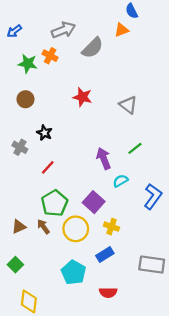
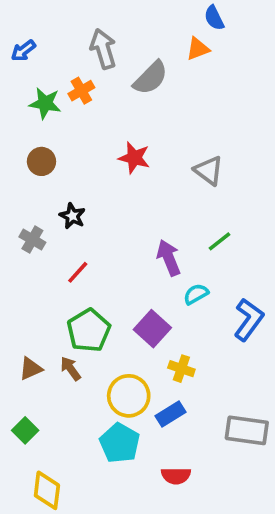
gray arrow: (63, 30) -> (103, 49), turned -85
orange cross: (50, 56) -> (81, 91), turned 32
yellow circle: (76, 229) -> (129, 396), moved

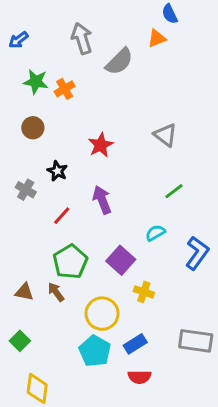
orange cross: (81, 91) -> (65, 89), moved
red star: (134, 158) -> (101, 145), moved, turned 30
purple arrow: (169, 258) -> (102, 200), moved
brown triangle: (31, 369) -> (24, 292), turned 36
blue rectangle: (170, 414) -> (135, 344), moved

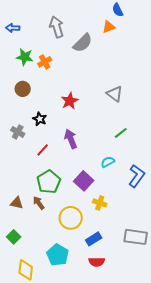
blue arrow: (18, 40) -> (13, 28), turned 40
cyan pentagon: (95, 351) -> (58, 255), moved

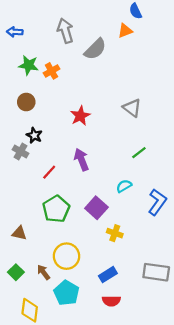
black star: (40, 119) -> (34, 135), moved
brown arrow: (39, 203) -> (43, 272), moved
yellow circle: (71, 218) -> (66, 256), moved

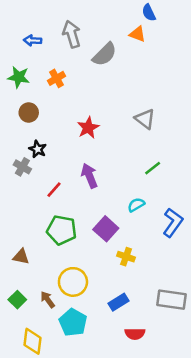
orange triangle: (125, 31) -> (137, 34), turned 42
blue arrow: (15, 32) -> (32, 40), moved
green star: (29, 65) -> (19, 77), moved
green pentagon: (56, 209) -> (62, 230), turned -30
red semicircle: (111, 301) -> (135, 334), moved

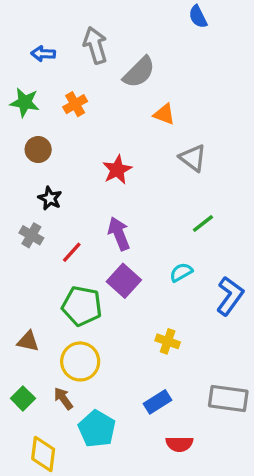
orange triangle: (137, 34) -> (164, 114), moved
gray cross: (22, 167) -> (31, 235), moved
purple square: (106, 229) -> (124, 281), moved
yellow circle: (73, 282) -> (80, 361), moved

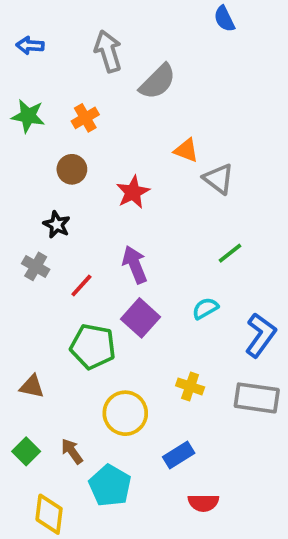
blue arrow: (43, 54) -> (30, 45), moved
orange triangle: (164, 114) -> (186, 150), moved
brown circle: (38, 150) -> (72, 169), moved
yellow circle: (80, 361) -> (125, 413), moved
gray rectangle: (228, 398) -> (257, 398), moved

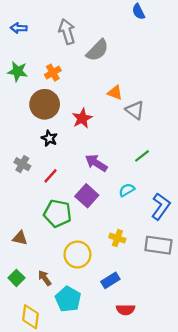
brown circle: (72, 169) -> (45, 104), size x1.6
black star: (57, 225) -> (49, 138), moved
purple arrow: (135, 265) -> (96, 163), moved, turned -35

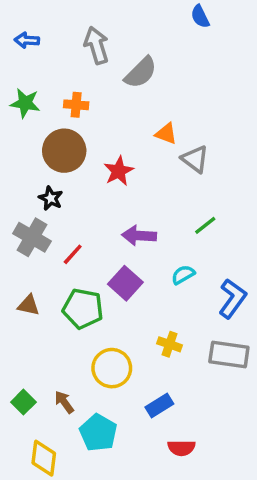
orange cross: (53, 73) -> (76, 105), turned 35
black star: (49, 138) -> (51, 198), moved
purple arrow: (96, 163) -> (139, 236), turned -30
gray cross: (22, 164) -> (32, 237), size x1.5
brown triangle: (20, 238) -> (29, 305), moved

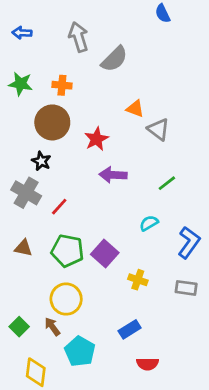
purple arrow: (139, 236) -> (113, 175), moved
purple square: (125, 283) -> (105, 254), moved
gray rectangle: (229, 355) -> (186, 288), size x0.7
yellow circle: (112, 368) -> (66, 299), moved

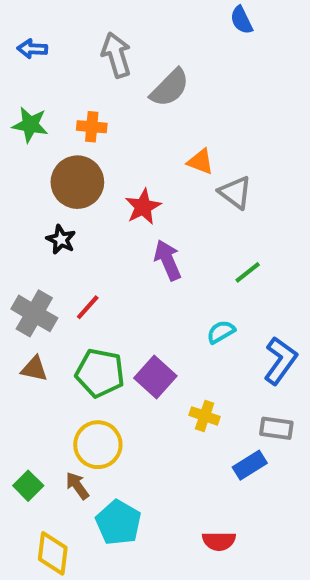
purple arrow: (113, 175) -> (168, 260), turned 64
gray cross: (26, 193) -> (34, 313), moved
blue rectangle: (130, 329) -> (250, 465), moved

